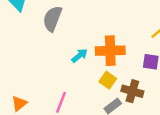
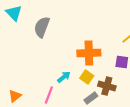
cyan arrow: (79, 56) -> (64, 77), moved

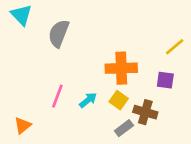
pink line: (49, 95) -> (57, 96), moved

